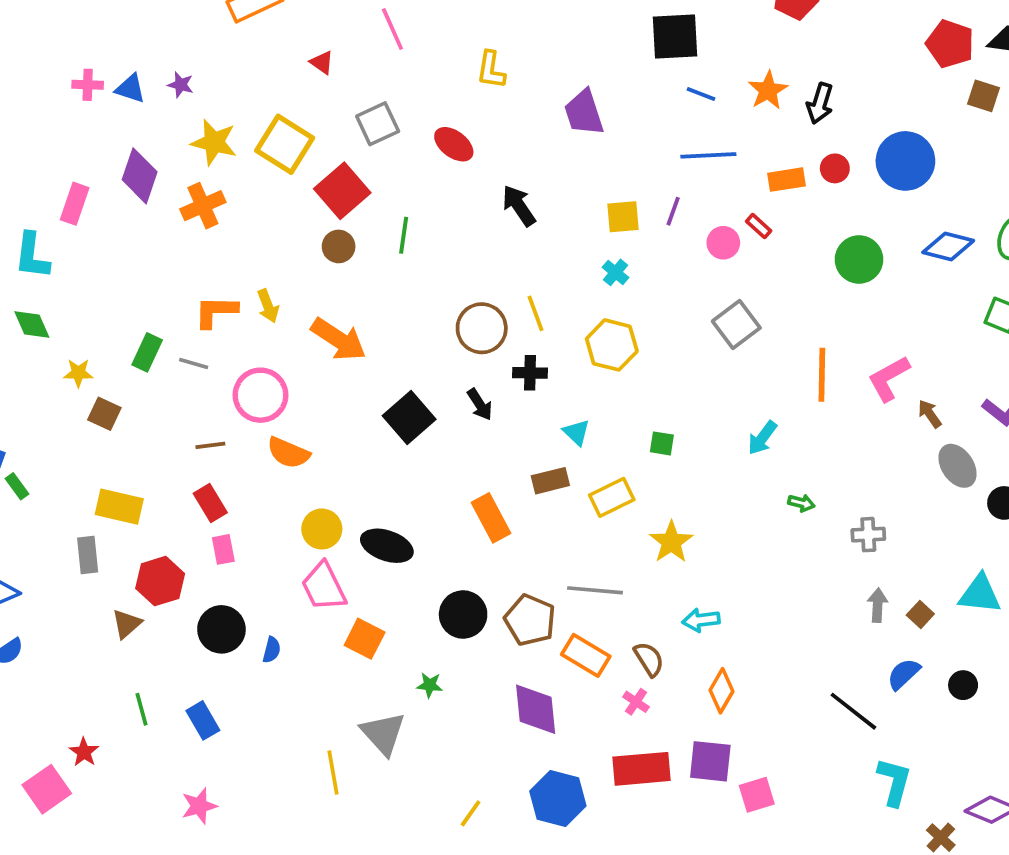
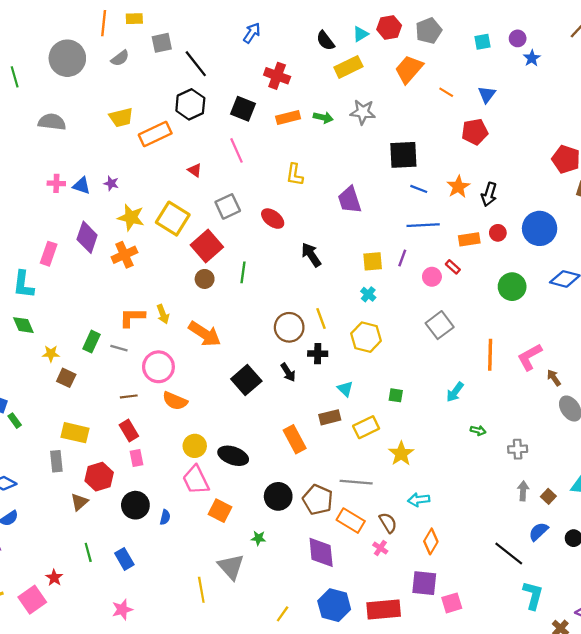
red rectangle: (642, 769) -> (384, 610), moved

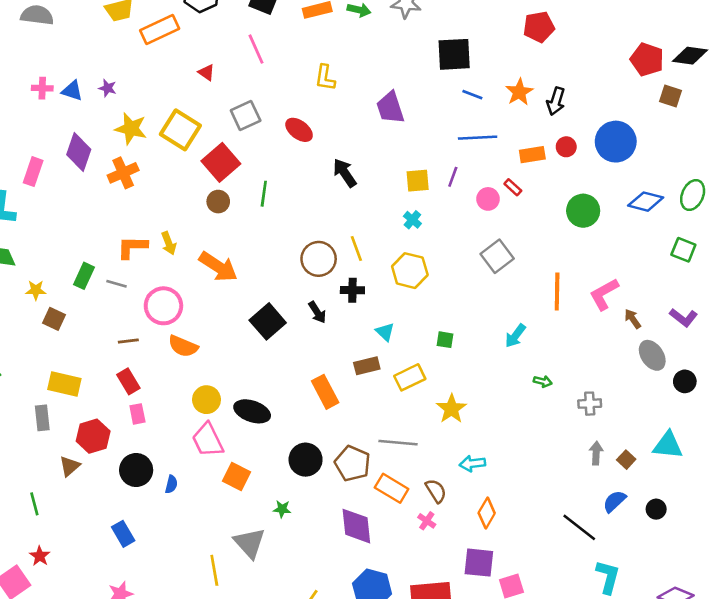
green line: (88, 552) -> (34, 504), moved

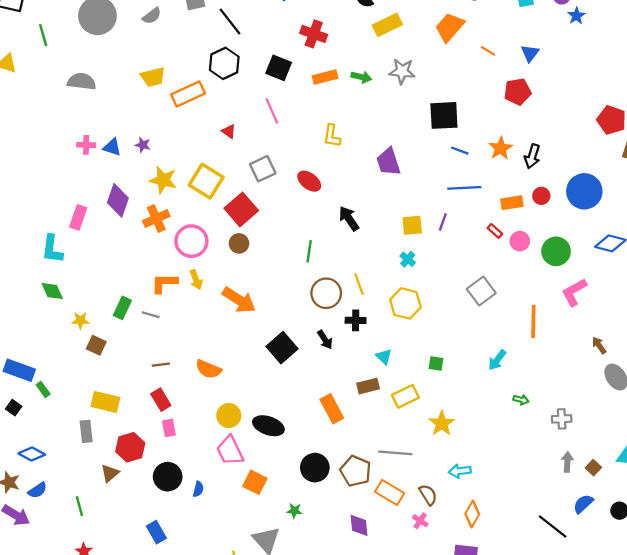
green line: (264, 194) -> (309, 251), moved
pink circle: (488, 199) -> (520, 241), moved
pink L-shape: (604, 294) -> (574, 292), moved
pink circle: (163, 306) -> (191, 241), moved
purple diamond: (356, 526) -> (359, 525), size x0.7

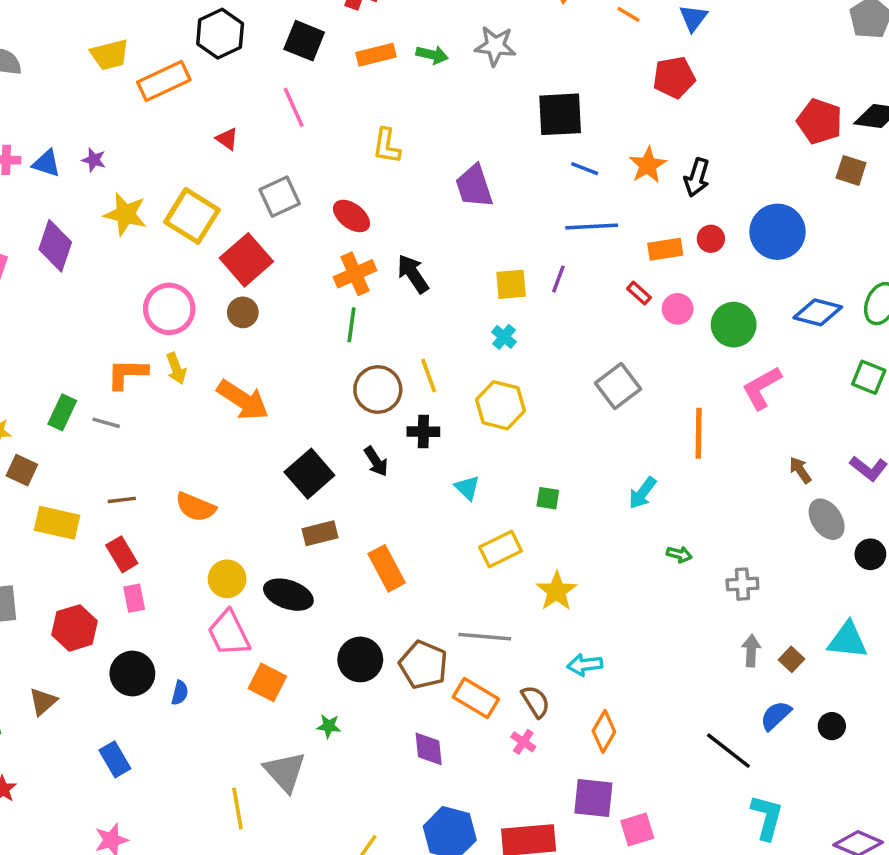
orange cross: (156, 218) -> (355, 274), moved
brown rectangle: (368, 386) -> (320, 533), moved
yellow rectangle: (105, 402) -> (57, 523), moved
brown triangle: (110, 473) -> (43, 702), moved

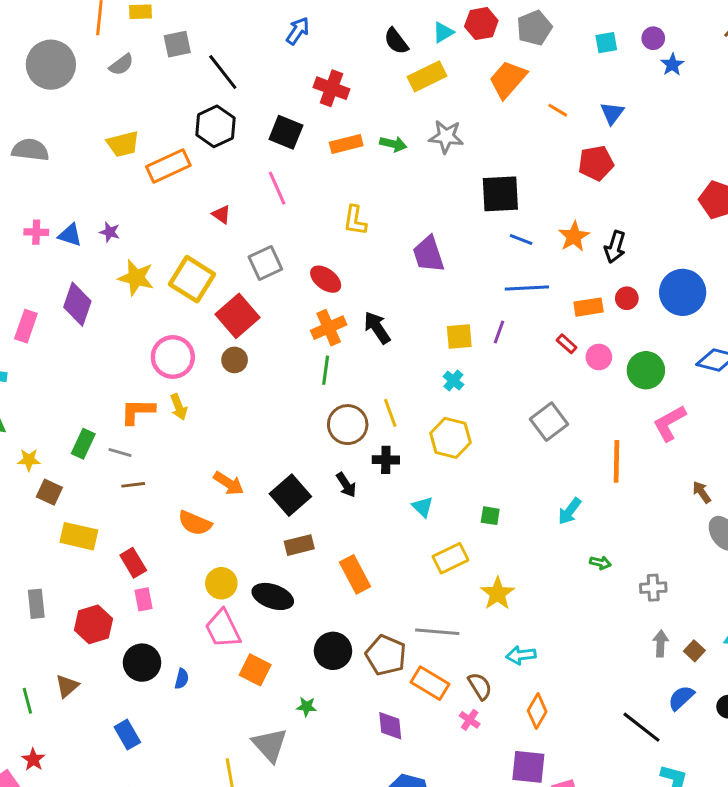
orange arrow: (243, 400) -> (229, 483), moved, size x0.7
brown line: (122, 500) -> (133, 485), moved

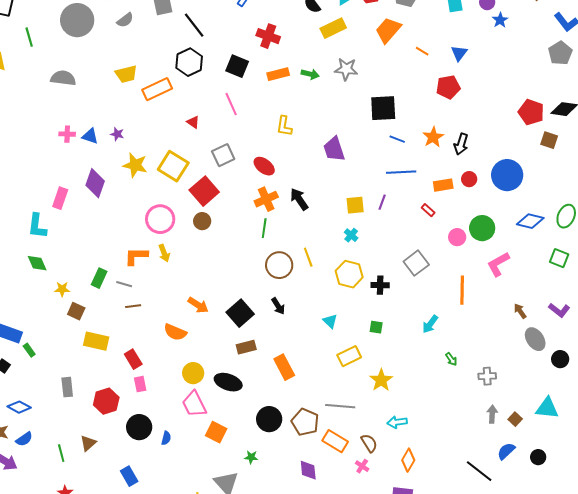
pink circle: (599, 357) -> (457, 237), moved
black cross: (386, 460) -> (380, 285), moved
green arrow: (600, 563) -> (451, 359), turned 40

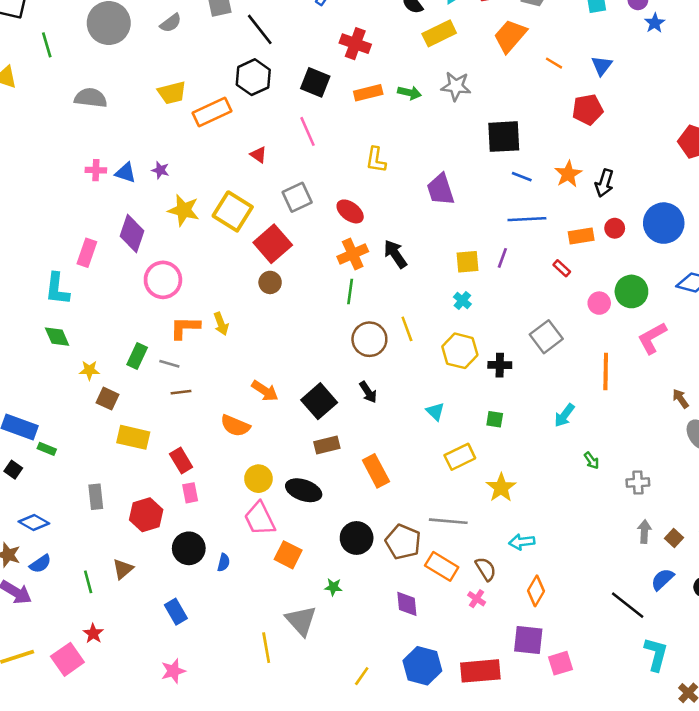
pink circle: (160, 219) -> (163, 280), moved
green rectangle: (29, 350) -> (47, 449), turned -32

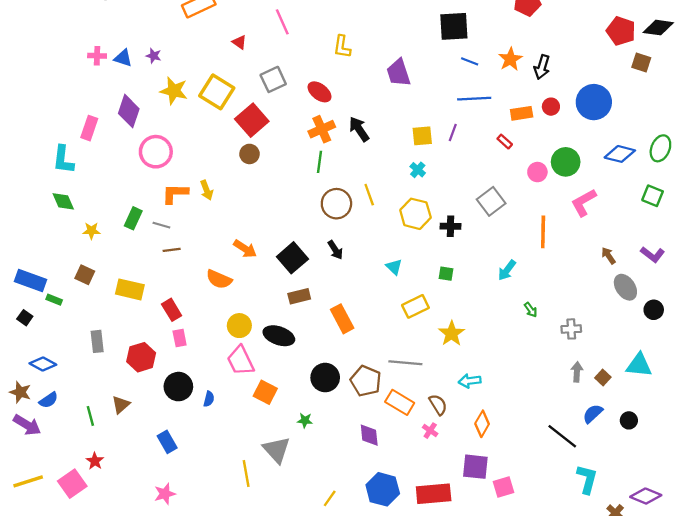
brown square: (107, 399) -> (85, 275), moved

